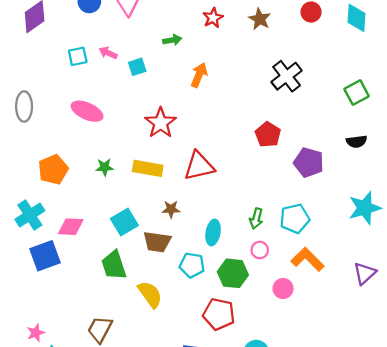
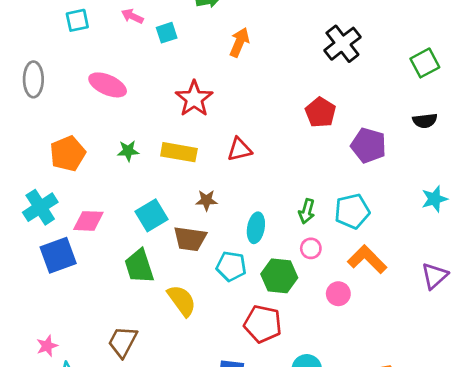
cyan square: (78, 56) -> (77, 20), moved
red triangle: (199, 166) -> (239, 149), size x0.7
cyan star: (365, 208) -> (434, 199), size x0.7

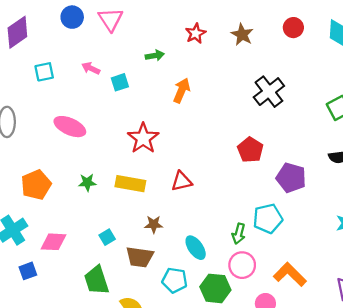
cyan pentagon: (352, 211) -> (268, 219), moved
cyan square: (152, 215) -> (107, 237), size x0.6
cyan ellipse: (256, 228) -> (196, 248), turned -45
pink circle: (311, 248) -> (242, 265), size x1.5
blue square: (58, 255) -> (28, 271), size x0.6

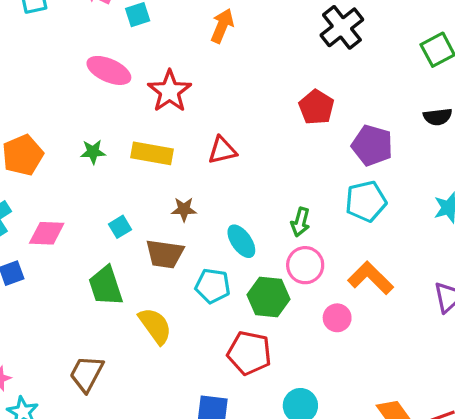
pink ellipse: (70, 127) -> (109, 70), moved
cyan pentagon: (268, 219) -> (366, 201), moved

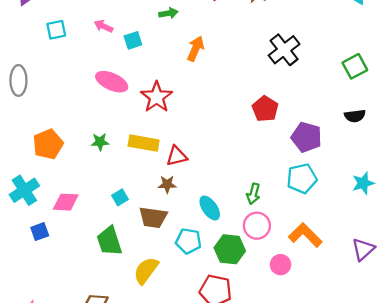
red triangle: (222, 150) -> (177, 156), moved
yellow semicircle: (155, 326) -> (146, 271), turned -108

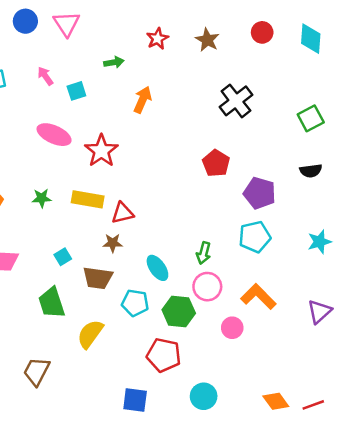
pink arrow: (103, 26) -> (45, 76), turned 30

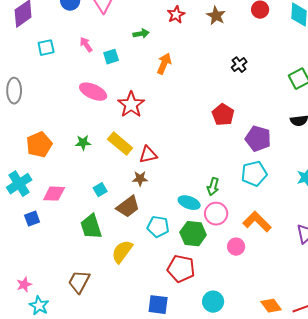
black cross: (236, 101) -> (239, 65), size x0.6
yellow rectangle: (88, 199) -> (120, 144), turned 30
cyan ellipse: (157, 268) -> (189, 203), moved, turned -35
brown trapezoid: (98, 278) -> (128, 207), turned -45

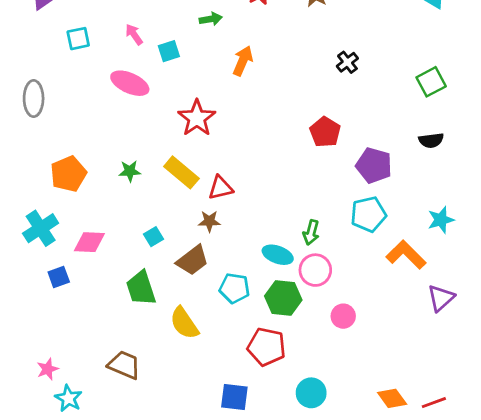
pink ellipse: (93, 92) -> (130, 83), moved
orange L-shape: (257, 222) -> (406, 255), moved
yellow semicircle: (122, 252) -> (184, 323), turned -70
brown trapezoid: (79, 282) -> (124, 365), turned 85

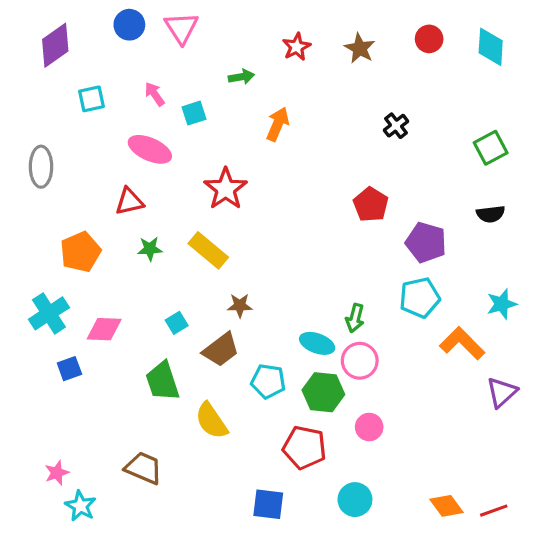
red triangle: (220, 188) -> (129, 201), moved
pink circle: (343, 316) -> (369, 427), moved

